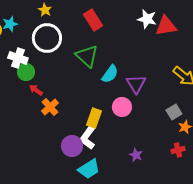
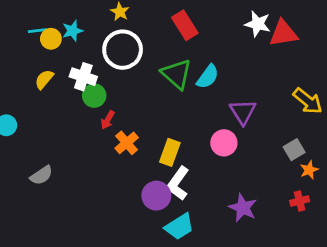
cyan semicircle: (110, 74) -> (208, 77), moved
red arrow: (36, 90) -> (108, 120), turned -96
yellow rectangle: (94, 118) -> (170, 152), moved
purple star: (136, 155) -> (243, 208), size x1.5

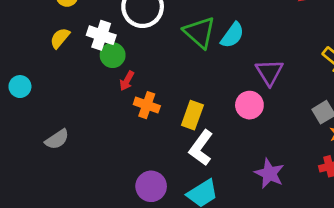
orange cross: (127, 143) -> (147, 105), turned -30
purple circle: (156, 196) -> (151, 186), moved

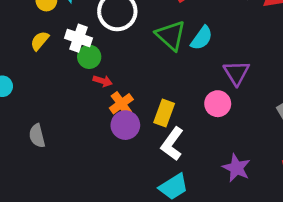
red arrow: (127, 81) -> (103, 81), turned -102
orange cross: (147, 105) -> (121, 104), turned 35
gray semicircle: (57, 139) -> (37, 136), turned 110
purple circle: (151, 186) -> (125, 125), moved

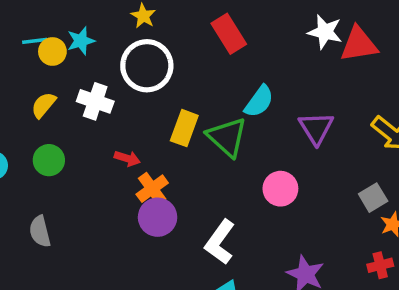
green triangle: (171, 35) -> (227, 137), moved
green circle: (89, 57) -> (49, 160), moved
purple triangle: (236, 73) -> (316, 128), moved
yellow rectangle: (164, 113) -> (184, 128), moved

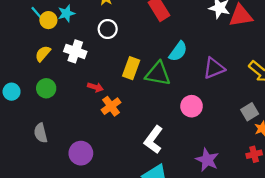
cyan line: (35, 41) -> (37, 13), turned 56
white circle: (147, 66) -> (108, 29), size x0.6
purple triangle: (316, 128) -> (214, 68), turned 40
green triangle: (227, 137) -> (158, 74), turned -32
purple circle: (158, 217) -> (81, 153), moved

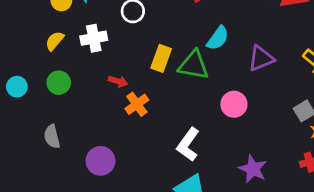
white cross: (75, 51) -> (94, 38), turned -30

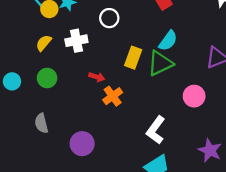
cyan semicircle: (218, 38) -> (168, 41), moved
green triangle: (194, 65) -> (160, 63), turned -36

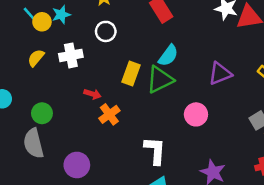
green circle: (47, 78) -> (42, 113), moved
gray semicircle: (41, 123) -> (34, 143), size x1.4
white L-shape: (156, 130) -> (155, 151), turned 148

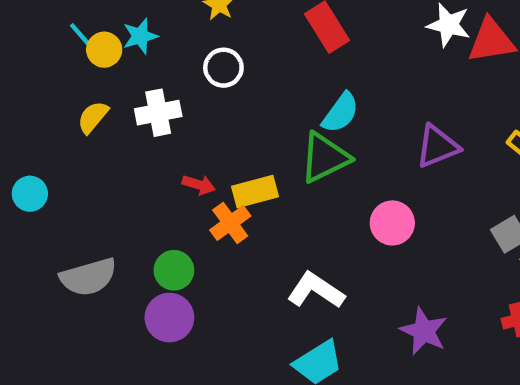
yellow rectangle: (131, 74) -> (255, 191), moved, turned 55
green circle: (42, 113) -> (174, 270), moved
gray semicircle: (34, 143) -> (88, 277), turned -92
white L-shape: (155, 151) -> (316, 291), turned -60

